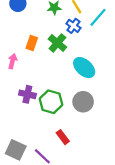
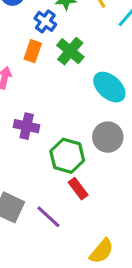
blue cross: (73, 26) -> (45, 21), moved
green hexagon: (51, 102) -> (67, 156), moved

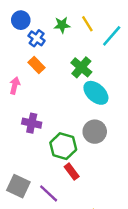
blue cross: (45, 21) -> (37, 38), moved
orange rectangle: (33, 51) -> (37, 65), turned -63
green cross: (70, 51) -> (81, 67), moved

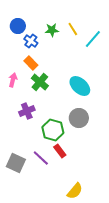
green cross: (81, 67) -> (40, 82), moved
purple cross: (32, 123) -> (27, 111), turned -35
purple line: (49, 193) -> (41, 158), moved

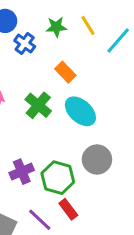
orange rectangle: (31, 63) -> (65, 72), moved
cyan ellipse: (80, 86) -> (80, 111), moved
purple cross: (27, 111) -> (22, 172), moved

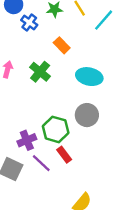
cyan ellipse: (80, 111) -> (89, 77), moved, turned -30
purple cross: (22, 172) -> (27, 140), moved

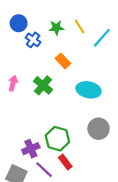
gray circle: (87, 115) -> (99, 129), moved

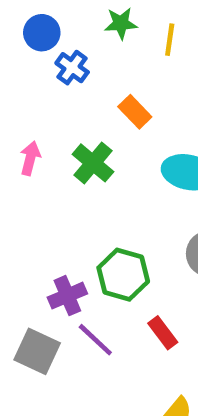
yellow line: (80, 27) -> (170, 40), turned 40
green star: (56, 28) -> (121, 23), moved
red rectangle: (65, 162) -> (163, 333), moved

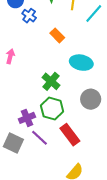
green cross: (93, 163) -> (51, 81), moved
red rectangle: (163, 333) -> (70, 135), size x1.5

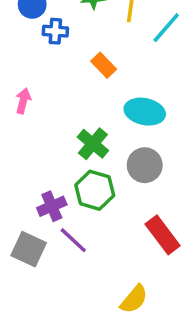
blue cross: (29, 16) -> (55, 31), turned -32
gray circle: (91, 99) -> (145, 165), moved
red rectangle: (70, 135) -> (163, 235), moved

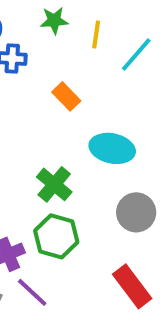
gray circle: (145, 165) -> (136, 212), moved

